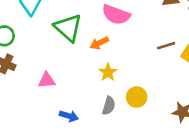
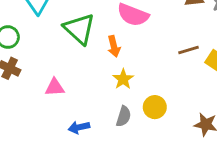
orange arrow: (99, 43) -> (114, 46), turned -78
blue arrow: (69, 116) -> (79, 127), turned 150

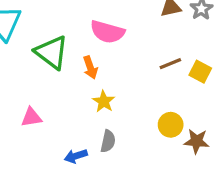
yellow circle: (155, 107) -> (171, 125), moved
blue arrow: (79, 127) -> (76, 156), moved

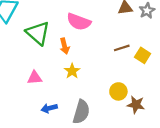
pink triangle: (31, 117) -> (35, 78), moved
gray semicircle: (108, 141) -> (81, 112), moved, size x1.5

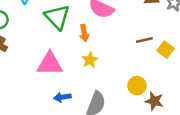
pink triangle: (35, 78) -> (50, 64), size x1.6

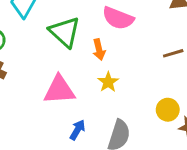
blue arrow: (62, 97) -> (77, 130), turned 133

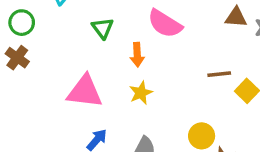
green triangle: (65, 32) -> (103, 28), size x0.6

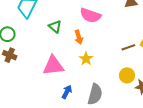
brown line: (219, 74) -> (128, 47), moved

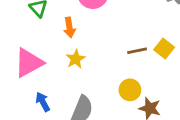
pink triangle: (53, 66) -> (29, 63), turned -30
blue arrow: (67, 92) -> (43, 102), turned -64

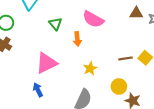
yellow star: (76, 59) -> (90, 68), moved
blue arrow: (43, 102) -> (38, 90), moved

